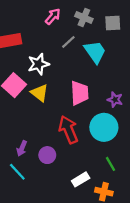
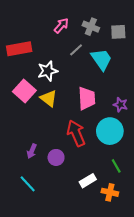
cyan line: (17, 172) -> (28, 184), moved

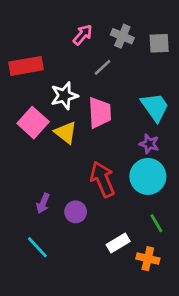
cyan trapezoid: (101, 59) -> (155, 107), moved
pink trapezoid: (87, 98) -> (100, 113), moved
purple star: (120, 105) -> (149, 144), moved

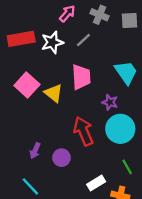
white star: (64, 96) -> (52, 42), moved
purple star: (149, 144) -> (110, 102), moved

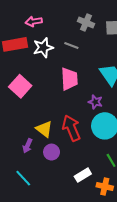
pink arrow: (67, 14) -> (34, 21), moved, turned -140
gray line: (83, 40) -> (71, 46), turned 64
yellow triangle: (53, 93) -> (44, 129), moved

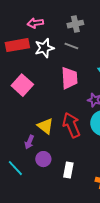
gray cross: (86, 23) -> (75, 24), moved, turned -35
purple circle: (52, 152) -> (43, 159), moved
white rectangle: (83, 175) -> (68, 170), moved, turned -49
cyan line: (23, 178) -> (15, 168), moved

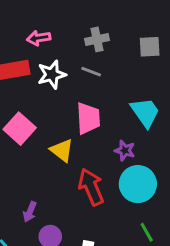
yellow triangle: (45, 126) -> (62, 150), moved

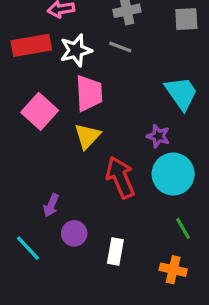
pink trapezoid: (88, 118) -> (89, 93), moved
yellow triangle: (62, 150) -> (87, 136), turned 35

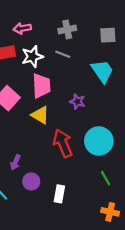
cyan trapezoid: (181, 93) -> (102, 71), moved
yellow triangle: (87, 136) -> (40, 115), turned -42
purple star: (158, 136) -> (77, 102), moved
orange cross: (173, 270) -> (110, 212), moved

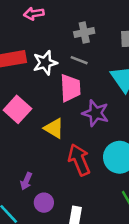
pink arrow: (22, 28) -> (34, 14), moved
pink trapezoid: (41, 86) -> (70, 88), moved
purple star: (77, 102) -> (96, 113), size x1.5

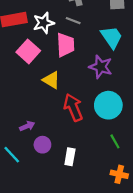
pink square: (17, 109) -> (28, 51), moved
purple star: (96, 113) -> (101, 67), moved
purple arrow: (26, 181) -> (27, 126), turned -136

